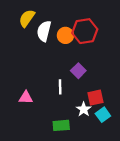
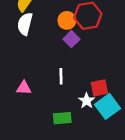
white semicircle: (44, 31) -> (25, 24), moved
purple square: (78, 71) -> (71, 39), moved
cyan square: (103, 115) -> (108, 106), size x1.5

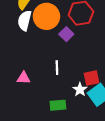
orange circle: (67, 20) -> (46, 16), moved, size x1.6

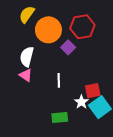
white semicircle: (25, 21) -> (27, 57), moved
pink triangle: (23, 78) -> (26, 75), moved, turned 32

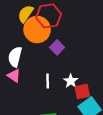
yellow semicircle: (27, 14) -> (26, 14), moved
red hexagon: (82, 27) -> (49, 16), moved
white star: (81, 102) -> (71, 81), moved

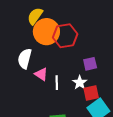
red hexagon: (49, 16) -> (65, 36), moved
purple square: (57, 47) -> (90, 64), moved, turned 32
pink triangle: (14, 76) -> (41, 74), moved

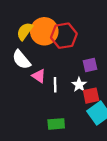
yellow semicircle: (35, 16) -> (25, 31), moved
white semicircle: (25, 59) -> (21, 60), turned -54

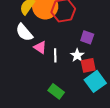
purple square: (90, 65) -> (87, 37), turned 32
green rectangle: (56, 124) -> (56, 91), turned 42

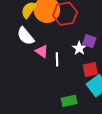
white star: (77, 55) -> (79, 48), moved
green rectangle: (56, 91) -> (69, 101), moved, turned -49

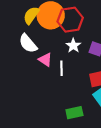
white star: (79, 48) -> (73, 46), moved

